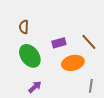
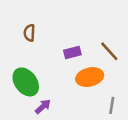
green ellipse: (30, 56) -> (26, 82), moved

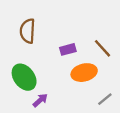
brown semicircle: (29, 33) -> (28, 31), size x1.5
gray line: (112, 105) -> (105, 99), turned 42

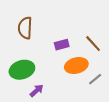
green ellipse: (24, 77) -> (22, 70), turned -70
gray line: (105, 99) -> (95, 79), moved

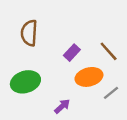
purple rectangle: (62, 45) -> (72, 53), turned -32
purple arrow: (37, 91) -> (62, 106), moved

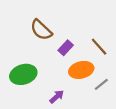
brown semicircle: (29, 33) -> (41, 30), moved, turned -50

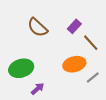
purple rectangle: (66, 48) -> (74, 26), moved
purple arrow: (57, 97) -> (38, 89), moved

